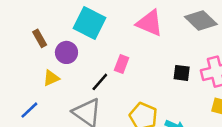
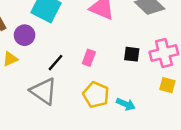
pink rectangle: (122, 64) -> (89, 58), moved

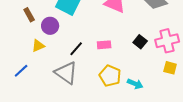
black square: (132, 54) -> (140, 42), turned 32
pink rectangle: (89, 58) -> (104, 45), turned 64

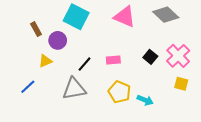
pink cross: (167, 41) -> (178, 56), turned -30
gray triangle: (66, 73) -> (74, 89), turned -45

